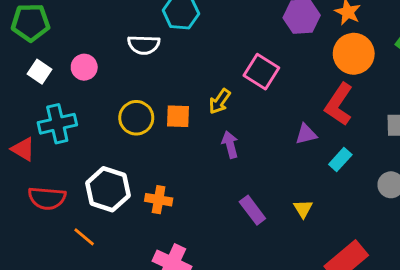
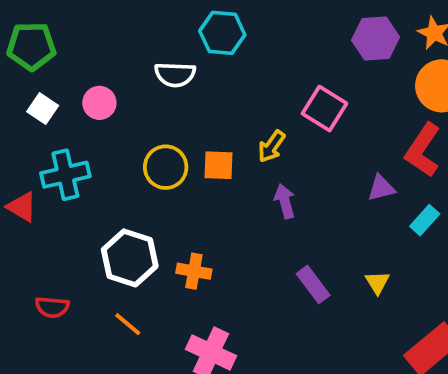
red semicircle: (47, 198) -> (52, 307), moved, size x0.7
orange line: (84, 237) -> (128, 324), moved

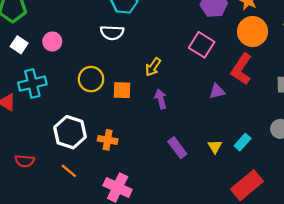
white semicircle: (175, 75) -> (112, 33), moved
pink square: (324, 109) -> (202, 45), moved
orange square: (219, 165) -> (122, 90), moved
cyan rectangle: (425, 220) -> (243, 142), moved

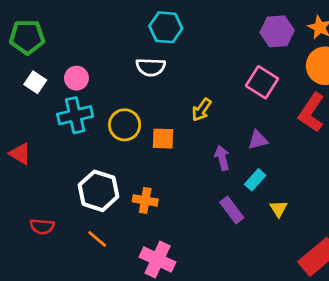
cyan cross: (32, 84) -> (75, 115), moved
purple triangle: (217, 91) -> (258, 140), moved
purple arrow: (161, 99) -> (222, 158), moved
cyan rectangle: (243, 142) -> (255, 180), moved

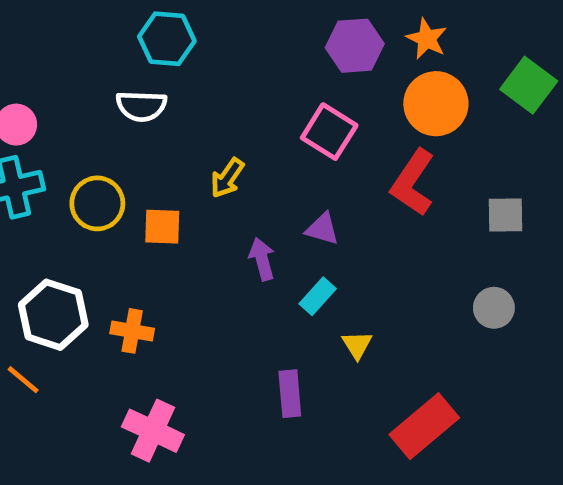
purple triangle: (258, 140) -> (322, 229), turned 30
purple rectangle: (232, 210) -> (290, 394), moved, turned 32
orange line: (97, 239) -> (23, 380), moved

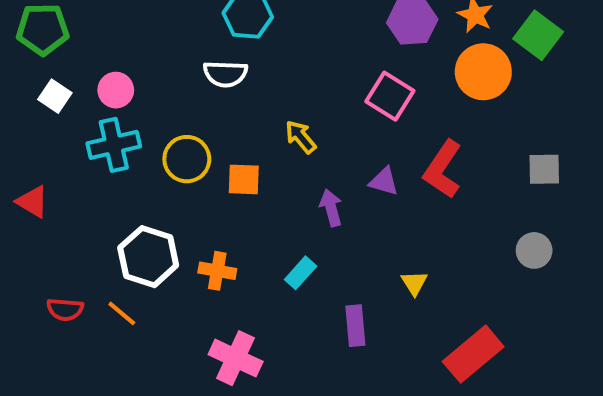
green square: (529, 85) -> (538, 35), moved
yellow arrow: (227, 178) -> (301, 137), turned 105
red L-shape: (413, 183) -> (443, 169), moved
cyan rectangle: (318, 296) -> (301, 273), moved

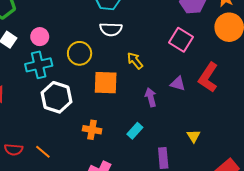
white semicircle: (225, 74) -> (111, 29), moved
yellow circle: (187, 159) -> (80, 53), moved
orange square: (244, 179) -> (106, 83), size x1.4
white hexagon: (148, 257) -> (56, 97), moved

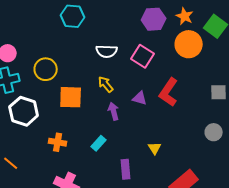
white semicircle: (111, 29) -> (107, 51), moved
yellow arrow: (135, 61) -> (106, 84), moved

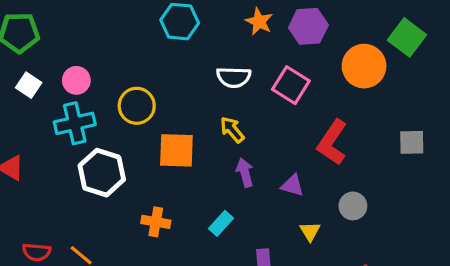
orange star: (185, 16) -> (259, 22), moved
purple triangle: (140, 98) -> (292, 185), moved
gray circle: (214, 132) -> (353, 206), moved

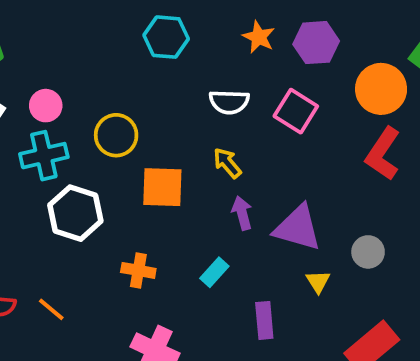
red L-shape: (332, 142) -> (383, 154), moved
purple triangle: (292, 185) -> (298, 228), size x1.8

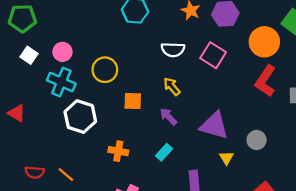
cyan cross: (44, 156) -> (61, 82), turned 36
orange square: (162, 187) -> (133, 101), size x0.7
purple arrow: (242, 213) -> (168, 117), moved, turned -30

